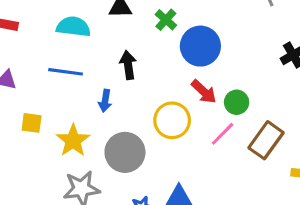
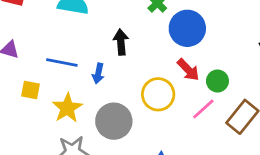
blue line: (66, 72) -> (62, 63), moved

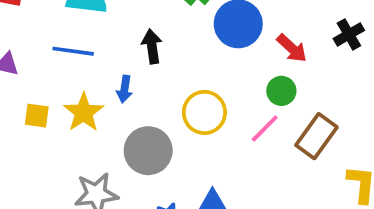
blue line: (62, 63) -> (73, 51), moved
red arrow: (188, 70) -> (292, 48), moved
yellow star: (67, 108) -> (84, 112), moved

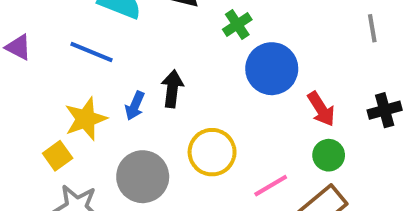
black arrow: (152, 46) -> (172, 89), moved
green circle: (281, 91) -> (329, 155), moved
yellow square: (37, 116) -> (58, 156), moved, turned 32

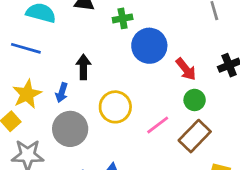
green cross: (237, 25) -> (123, 18), turned 30
blue arrow: (135, 106) -> (62, 93), moved

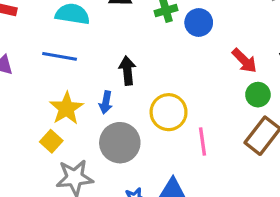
blue circle: (149, 46) -> (199, 23), moved, size x0.7
pink line: (158, 125) -> (202, 142), moved, turned -55

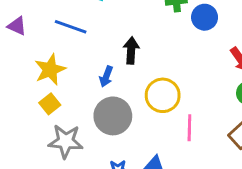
yellow star: (66, 108) -> (50, 70), moved

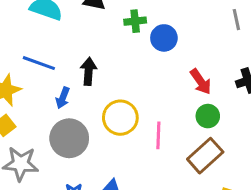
blue line: (71, 27) -> (39, 63), moved
pink line: (189, 128) -> (158, 135), moved

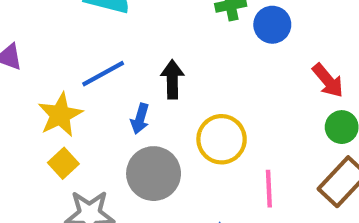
blue line: (39, 63) -> (103, 74), turned -44
pink line: (158, 135) -> (269, 189), moved

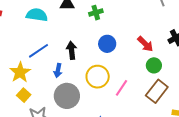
blue circle: (272, 25) -> (107, 44), moved
pink line: (269, 189) -> (121, 88), moved, turned 42

